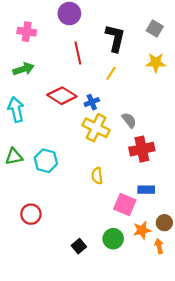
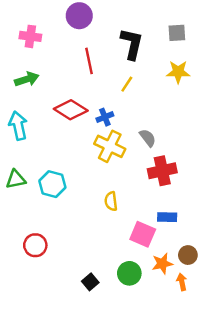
gray square: (155, 28) -> (177, 33), turned -35

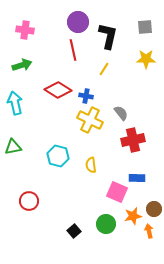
purple circle: (79, 16) -> (78, 22), moved
blue cross: (105, 117) -> (86, 96), turned 32
cyan hexagon: (52, 184) -> (58, 156), moved

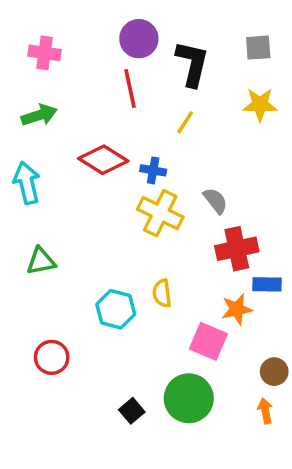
green triangle: (13, 147) -> (41, 261), moved
cyan hexagon: (58, 156) -> (116, 309), moved
blue rectangle: (137, 178) -> (267, 284), moved
orange star: (133, 216) -> (237, 309), moved
green circle: (106, 224) -> (189, 398), size x1.4

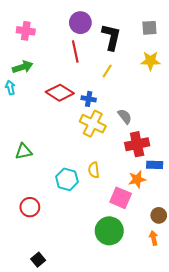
cyan arrow: (27, 183) -> (10, 88), moved, size x0.6
black square: (132, 411) -> (38, 260), moved

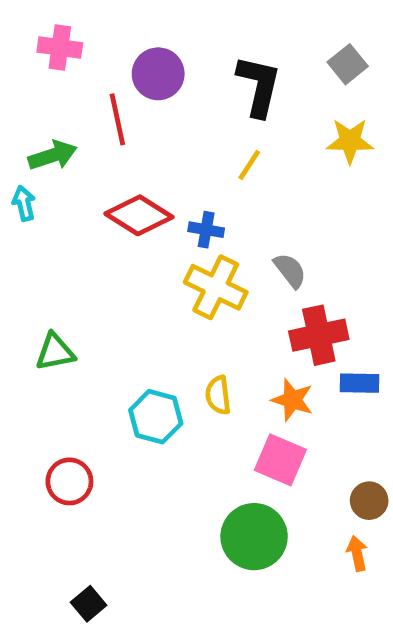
purple circle: (80, 23) -> (158, 74), moved
gray square: (149, 28) -> (348, 64), turned -35
pink cross: (26, 31) -> (60, 47), moved
red line: (75, 51) -> (117, 119), moved
orange star: (137, 179) -> (292, 400), moved, turned 30

